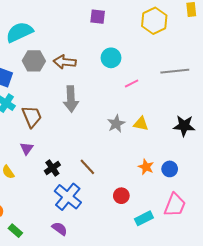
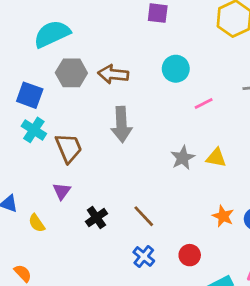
blue cross: (68, 197) -> (144, 257), moved, size x0.6

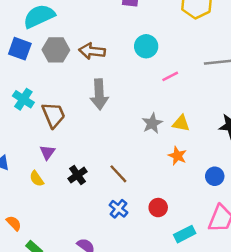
blue square: (30, 95) -> (20, 49), moved
orange star: (223, 216) -> (177, 156), moved
yellow semicircle: (37, 223) -> (37, 179), moved

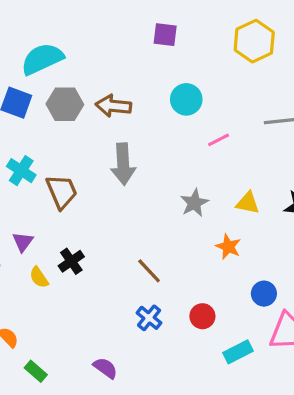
yellow triangle: (181, 123) -> (248, 203), moved
purple triangle: (47, 152) -> (23, 242), moved
black cross: (78, 175) -> (71, 261), moved
blue circle: (215, 176) -> (264, 294), moved

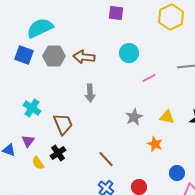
gray arrow: (123, 164) -> (90, 93), size x0.7
cyan cross: (21, 171) -> (32, 108), moved
brown trapezoid: (62, 192) -> (63, 124), moved

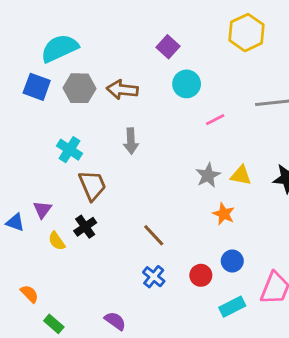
purple square: (116, 13) -> (168, 47), moved, turned 35
cyan cross: (32, 108) -> (69, 150), moved
gray star: (134, 117) -> (208, 175), moved
blue circle: (177, 173) -> (232, 261), moved

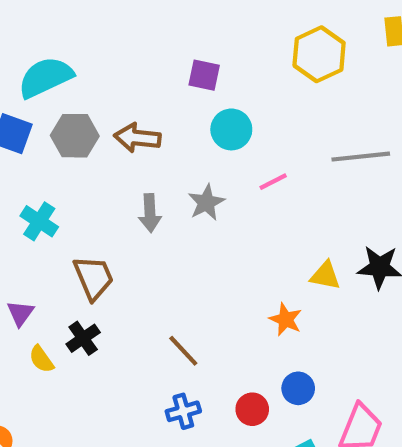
purple square: (168, 47) -> (204, 75), turned -30
cyan cross: (69, 150) -> (39, 221), moved
gray star: (208, 175) -> (206, 203), moved
yellow triangle: (241, 175) -> (325, 276), moved
blue cross: (154, 277) -> (183, 411), turned 35

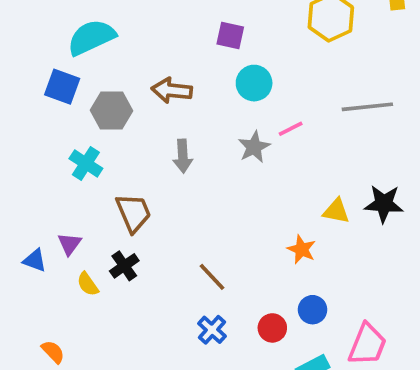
gray hexagon: (75, 136) -> (111, 110), moved
gray star: (206, 203) -> (254, 147), moved
blue cross: (183, 411) -> (212, 330), turned -32

